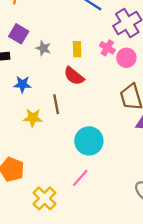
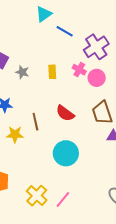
red semicircle: (74, 76) -> (65, 113), moved
pink line: (80, 178) -> (63, 199), moved
yellow cross: (44, 198) -> (37, 196), moved

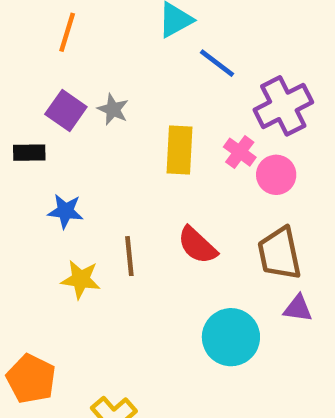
gray star: (22, 72) -> (113, 109), moved
yellow rectangle: (52, 72) -> (179, 150), size x1.5
cyan circle: (66, 153) -> (231, 337), moved

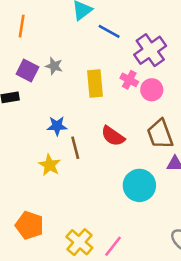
blue star: (65, 211) -> (57, 126), moved
yellow star: (81, 279) -> (50, 165), turned 30

